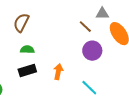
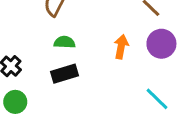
orange arrow: (58, 72) -> (121, 47), moved

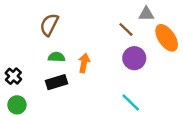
orange arrow: (121, 47) -> (84, 63), moved

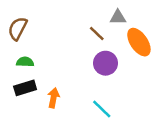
orange arrow: (84, 63) -> (54, 98), moved

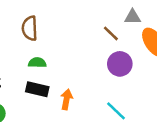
brown semicircle: (18, 28) -> (30, 28), turned -30
black rectangle: (25, 88) -> (37, 89), turned 30

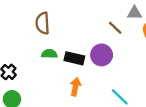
purple circle: (120, 64) -> (102, 55), moved
black rectangle: (37, 89) -> (74, 58), moved

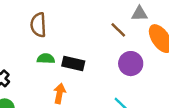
purple circle: (102, 55) -> (131, 64), moved
orange arrow: (75, 87) -> (60, 93), moved

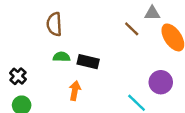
purple circle: (131, 64) -> (161, 82), moved

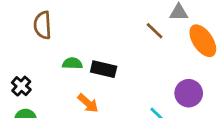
brown semicircle: (54, 24) -> (43, 25), moved
orange arrow: (75, 91) -> (88, 103), turned 120

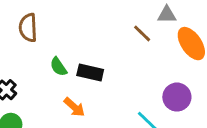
green semicircle: (72, 63) -> (58, 67), turned -126

